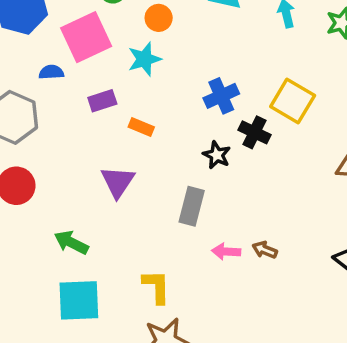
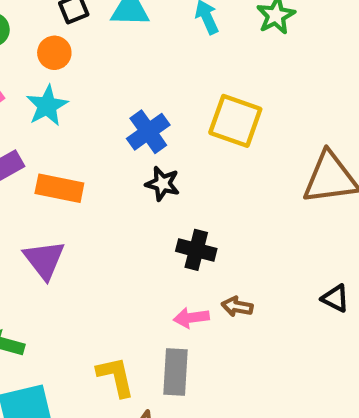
orange rectangle: (141, 127) -> (59, 188), size x1.5
black cross: (254, 132) -> (196, 250), moved
black star: (217, 155) -> (163, 184), moved
gray rectangle: (192, 206) -> (176, 372), moved

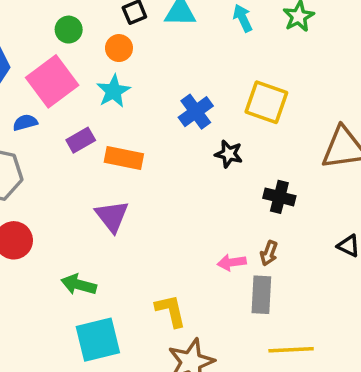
black star: (163, 184) -> (229, 154), moved
black cross: (196, 250) -> (279, 197), moved
brown arrow: (237, 307) -> (269, 253), turned -80
gray rectangle: (176, 372) -> (261, 295), moved

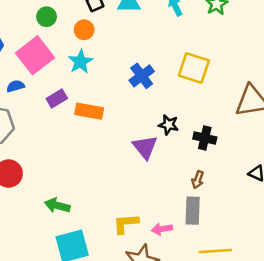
black star: (229, 154) -> (169, 125), moved
purple triangle: (112, 216) -> (145, 147), moved
pink arrow: (232, 262) -> (162, 229), moved
yellow L-shape: (171, 311) -> (126, 224), turned -80

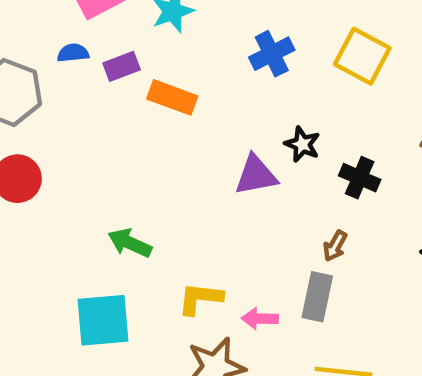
blue semicircle: (16, 86) -> (73, 53), moved
purple triangle: (145, 147) -> (256, 175), turned 48
green arrow: (57, 206) -> (130, 243), moved

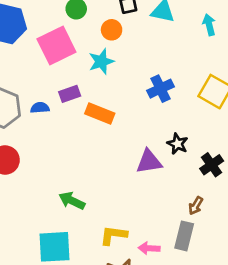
blue semicircle: (73, 53) -> (40, 108), moved
black cross: (360, 178) -> (212, 165), turned 30

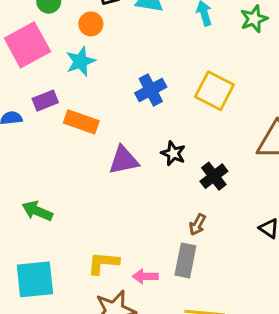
purple triangle: (149, 162) -> (124, 160), moved
green arrow: (72, 201) -> (37, 211), moved

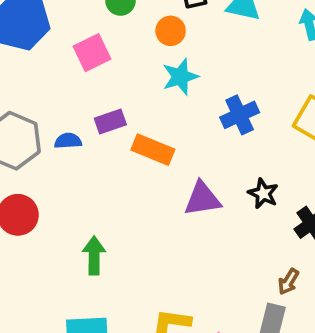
pink square: (27, 45) -> (92, 53), size x0.7
cyan star: (80, 61) -> (180, 77), moved
green arrow: (37, 211) -> (94, 256), turned 64

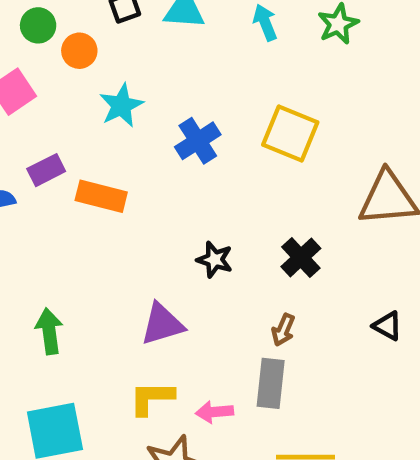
orange circle: (171, 31) -> (79, 51), moved
black star: (263, 193) -> (215, 260), moved
purple triangle: (202, 199) -> (162, 324), moved

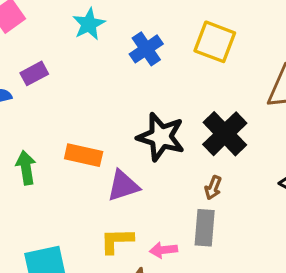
orange rectangle: (101, 196) -> (84, 155), moved
black cross: (301, 258) -> (225, 134), size x1.5
black star: (215, 260) -> (161, 137), size x1.8
green arrow: (49, 331) -> (26, 168), moved

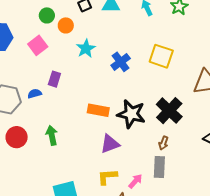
purple rectangle: (34, 73) -> (54, 79), turned -42
orange rectangle: (84, 155) -> (98, 110), moved
pink arrow: (163, 250) -> (135, 181), turned 140

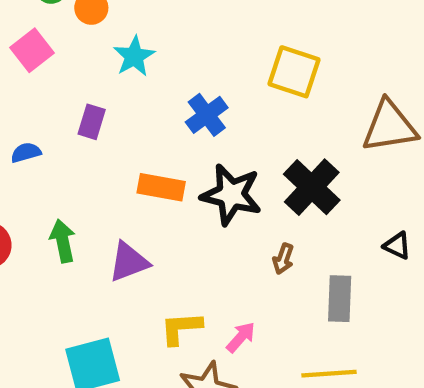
blue cross: (121, 62) -> (207, 115), moved
purple rectangle: (54, 79) -> (92, 122), moved
brown arrow: (163, 143) -> (283, 259), moved
purple triangle: (110, 144) -> (129, 262), moved
gray rectangle: (159, 167) -> (340, 299), moved

